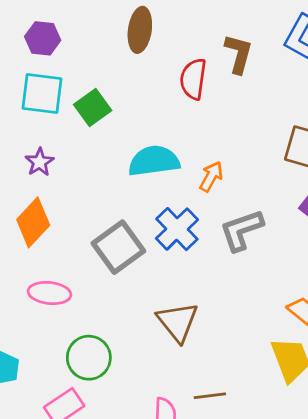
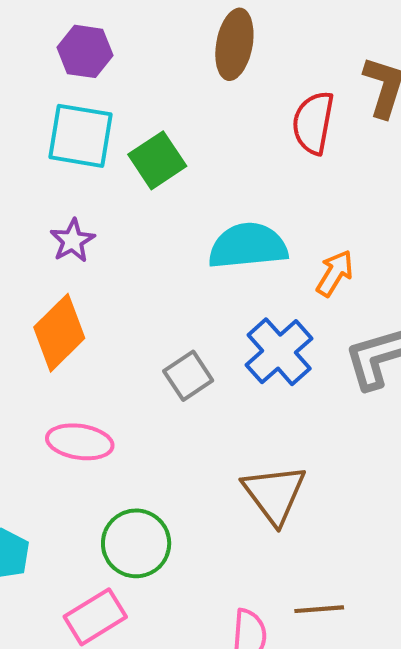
gray square: (118, 247) -> (188, 376), size x0.6

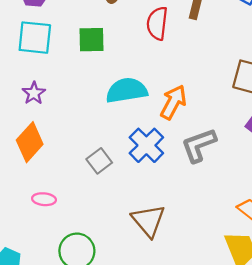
green square: (157, 160) -> (92, 40), moved, turned 36
orange arrow: (335, 273) -> (173, 102), size x1.4
pink ellipse: (80, 442) -> (44, 199), size x0.7

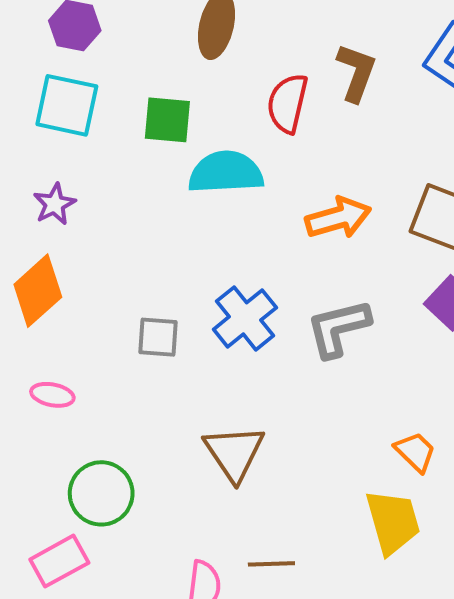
cyan semicircle: (127, 90) -> (226, 172), moved
orange arrow: (173, 102) -> (338, 218), moved, turned 40
gray square: (99, 161) -> (158, 337), turned 35

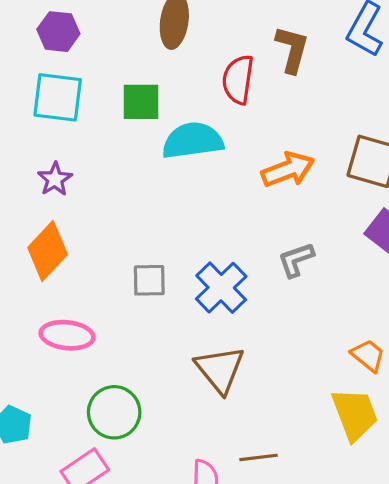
blue cross: (245, 318) -> (221, 288), moved
gray L-shape: (338, 328) -> (296, 260), size x0.7
pink ellipse: (52, 395) -> (67, 335), size x1.5

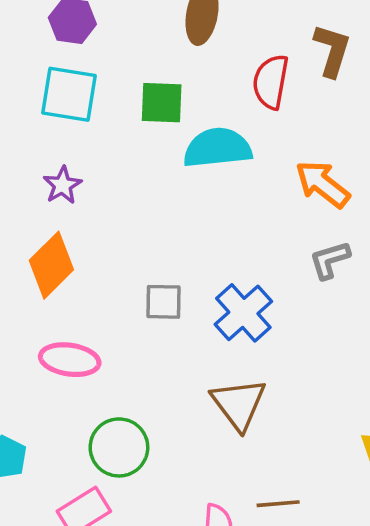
orange arrow: (288, 170) -> (323, 184), turned -123
gray L-shape: (296, 260) -> (330, 260), moved

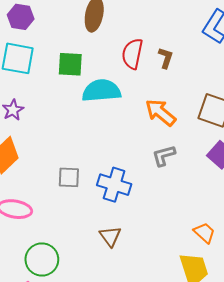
brown L-shape: (332, 50) -> (166, 58), moved, size x0.7
blue cross: (243, 313) -> (114, 185), turned -32
brown triangle: (239, 404) -> (110, 236), size x0.7

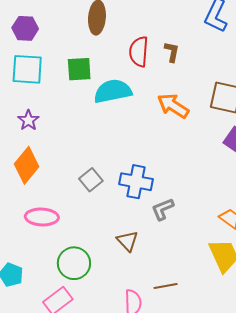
gray L-shape: (164, 156) -> (163, 209), moved
gray square: (69, 177) -> (91, 180), turned -35
brown triangle: (110, 236) -> (127, 241), moved

